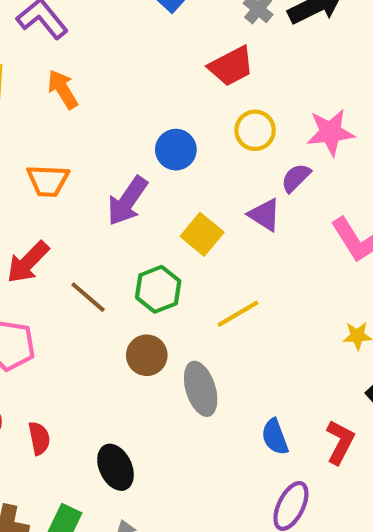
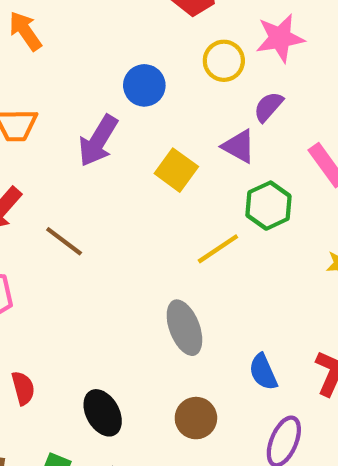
pink star: (330, 132) -> (280, 38), moved
green hexagon: (158, 289) -> (268, 206), moved
brown circle: (147, 355) -> (196, 418), moved

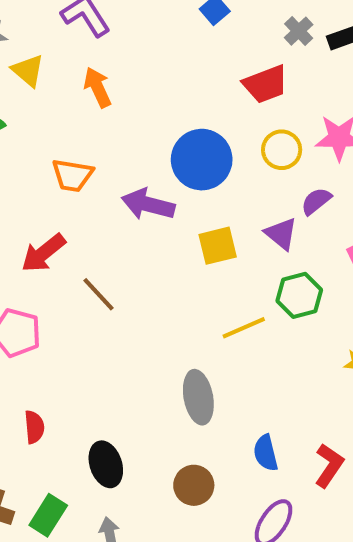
blue circle: (144, 85) -> (202, 160), size x1.5
purple arrow: (98, 141) -> (148, 204), turned 63
yellow square: (176, 170) -> (218, 246), turned 30

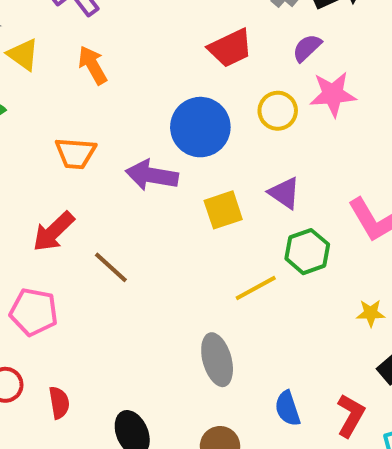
red trapezoid: (266, 84) -> (230, 48), moved
purple semicircle: (316, 201) -> (307, 48), moved

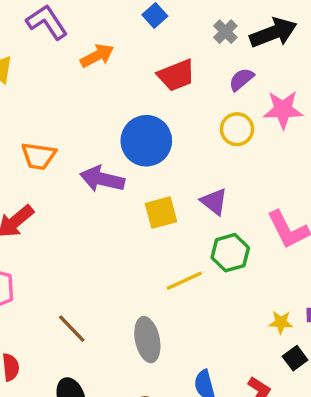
orange arrow: (93, 65) -> (97, 56), moved, turned 88
pink star: (333, 94) -> (283, 110), moved
yellow circle: (278, 111) -> (237, 129), moved
brown line: (111, 267) -> (72, 329), moved
yellow star: (371, 313) -> (281, 322), moved

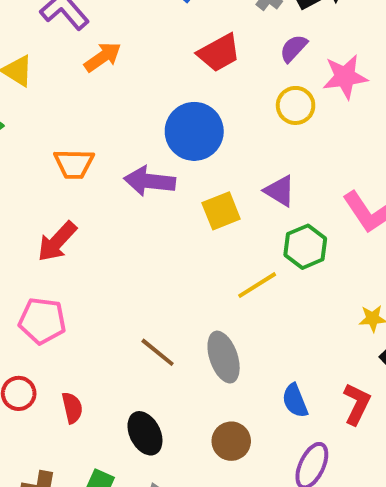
orange arrow: (97, 56) -> (103, 57), moved
brown line: (72, 329) -> (158, 352), moved

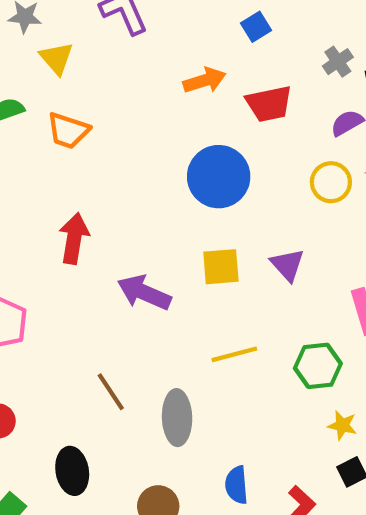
orange arrow: (103, 57) -> (204, 80), moved
orange trapezoid: (74, 164) -> (68, 131), moved
purple arrow: (150, 181) -> (144, 293), moved
red arrow: (57, 242) -> (74, 238), moved, turned 129
green hexagon: (305, 247) -> (318, 366), moved

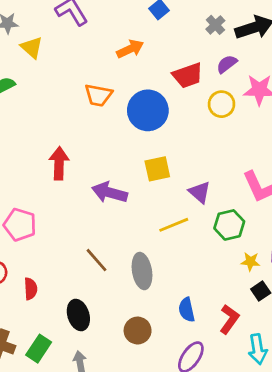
red trapezoid: (269, 104) -> (188, 75), moved
orange trapezoid: (68, 131) -> (98, 95), moved
purple triangle: (287, 265) -> (200, 192), moved

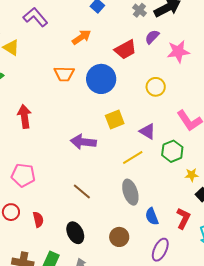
yellow circle: (222, 104) -> (156, 87), moved
red arrow: (59, 163) -> (24, 116), moved
gray ellipse: (142, 271) -> (130, 192), moved

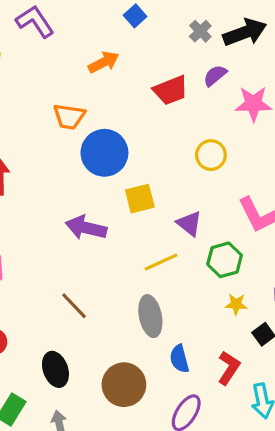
blue circle: (101, 79) -> (104, 153), moved
yellow star: (192, 175) -> (236, 304), moved
brown circle: (119, 237) -> (124, 385), size x1.4

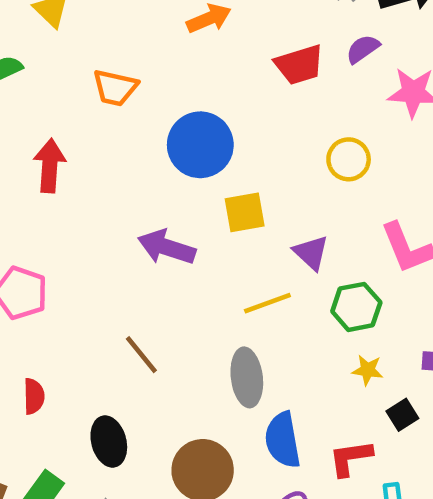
orange trapezoid: (69, 117) -> (115, 88), moved
blue semicircle: (179, 359) -> (283, 440), size x1.4
red L-shape: (229, 368) -> (350, 458), turned -136

